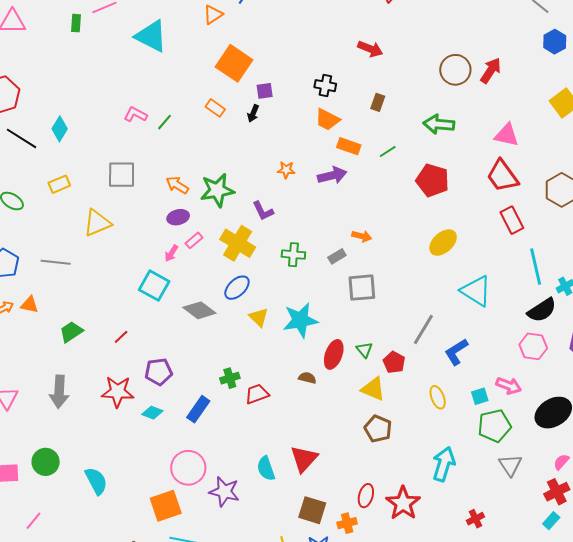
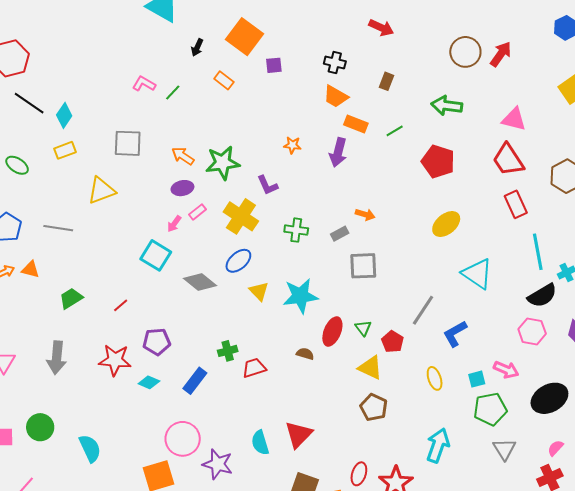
black arrow: (253, 113) -> (197, 47), moved
cyan diamond: (60, 129) -> (64, 115), moved
purple arrow: (332, 175) -> (338, 152), turned 116

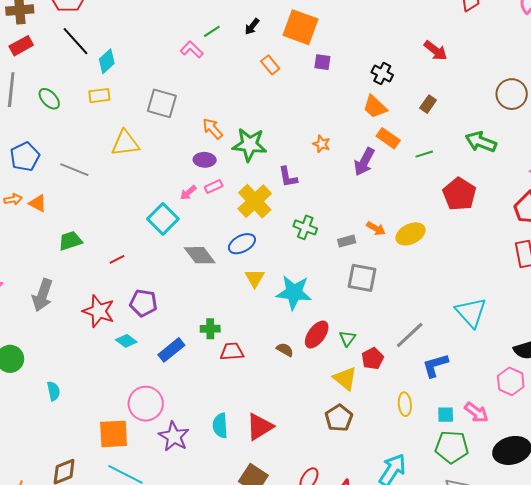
orange square: (244, 37) -> (301, 27), turned -30
green line: (173, 93) -> (212, 31), moved
yellow ellipse: (446, 224) -> (411, 234), moved
cyan semicircle: (90, 448) -> (54, 391), size x0.7

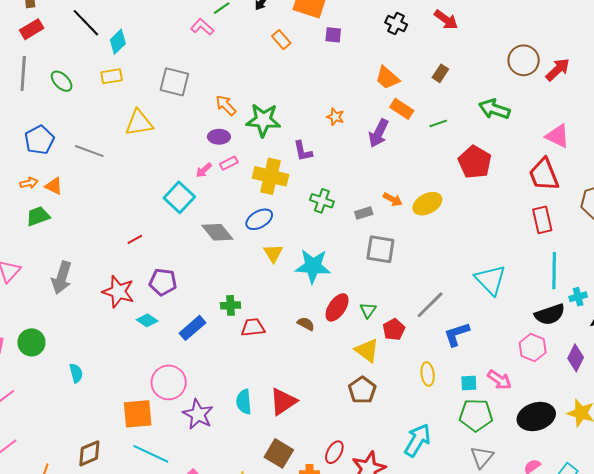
black cross: (382, 74) -> (396, 24), moved
yellow cross: (255, 201) -> (271, 176), turned -32
green trapezoid: (70, 241) -> (38, 216), moved

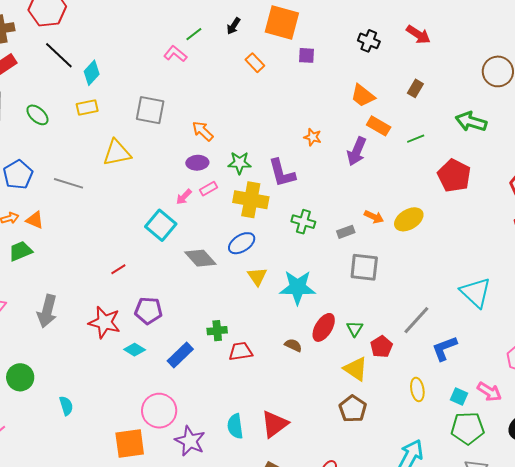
green star: (263, 120) -> (239, 163), moved, size x0.7
purple L-shape: (303, 151) -> (282, 173), size x1.4
cyan square: (469, 383) -> (459, 397), turned 30

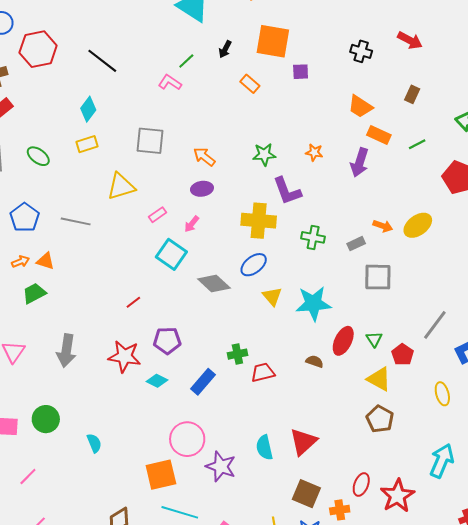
black line: (59, 55) -> (102, 61), moved
green star: (239, 163) -> (264, 154), moved
pink rectangle: (209, 189) -> (158, 215), moved

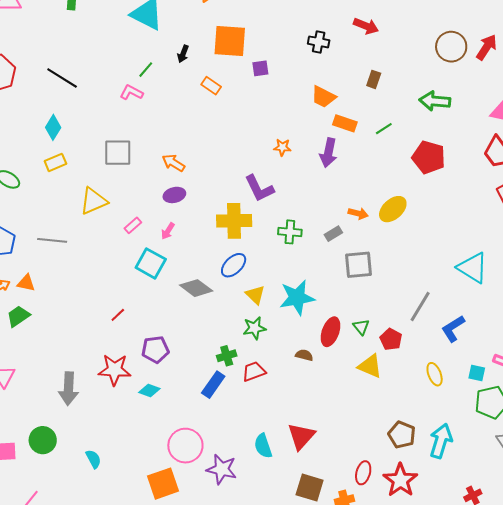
green star: (264, 154) -> (254, 328), moved
gray arrow: (66, 351) -> (69, 389), moved
blue rectangle: (203, 382) -> (213, 385), moved
brown pentagon: (380, 419) -> (402, 435), moved

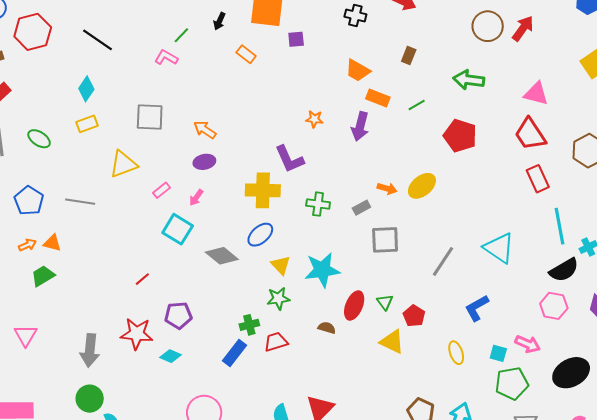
gray line: (420, 306) -> (443, 261), moved
green circle: (43, 440) -> (90, 399), moved

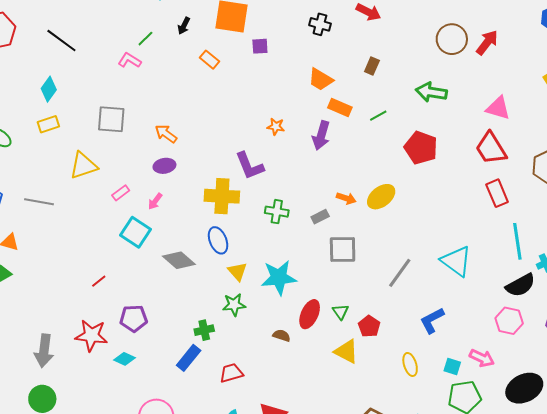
blue ellipse: (260, 235) -> (218, 240), turned -72
red trapezoid: (276, 342) -> (231, 373), moved

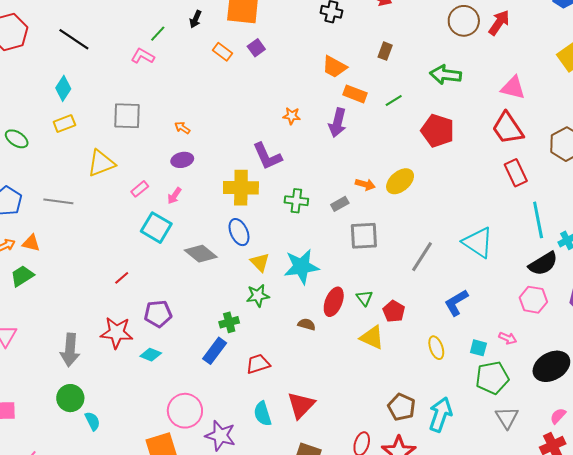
purple square: (260, 46) -> (256, 48), moved, turned -30
orange arrow: (166, 134) -> (182, 128), size x0.7
pink arrow: (482, 358) -> (508, 338), size x0.7

